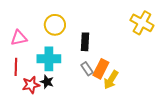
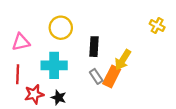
yellow cross: (142, 23) -> (157, 25), size x0.6
yellow arrow: (111, 80) -> (123, 60), moved
black star: (47, 82) -> (59, 97), moved

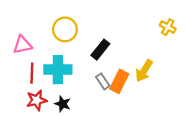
black rectangle: (94, 47) -> (100, 50), turned 36
yellow arrow: (123, 60) -> (144, 71), moved
red line: (18, 74) -> (32, 73), moved

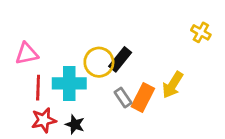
yellow circle: (65, 29) -> (99, 62), moved

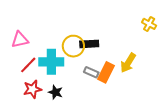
black rectangle: (120, 59) -> (89, 44), turned 48
red line: (38, 88) -> (28, 65), turned 42
gray rectangle: (123, 98) -> (91, 72), turned -32

